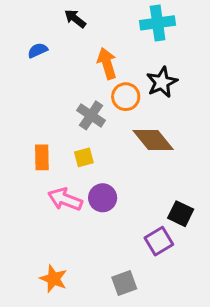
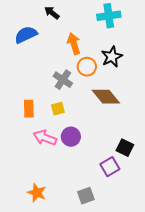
blue semicircle: (38, 50) -> (26, 35), size x1.6

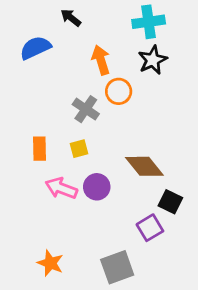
black star: (112, 57) -> (153, 60), moved
brown diamond: (106, 97) -> (144, 166), moved
gray square: (86, 196) -> (117, 267), size x1.4

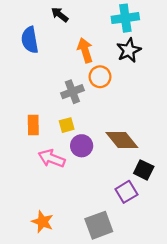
blue semicircle: (35, 48) -> (30, 40), turned -75
gray cross: (86, 109) -> (72, 92), turned 35
purple circle: (97, 187) -> (82, 146), moved

